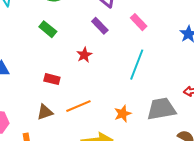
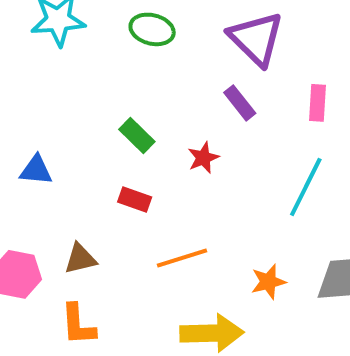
pink rectangle: (139, 22) -> (318, 103), turned 42
green rectangle: (48, 29) -> (137, 136), moved
brown triangle: (45, 112) -> (80, 259), moved

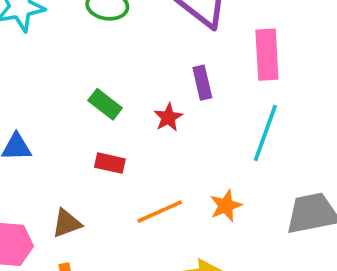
purple rectangle: (240, 103) -> (202, 83), moved, turned 32
pink rectangle: (318, 103) -> (267, 55), size x1.5
orange star: (268, 282) -> (226, 206), moved

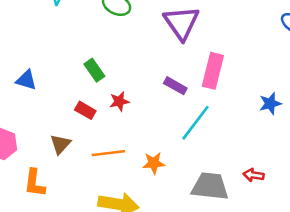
purple rectangle: (202, 83) -> (175, 86), moved, turned -65
red star: (168, 117) -> (119, 101), moved
brown triangle: (67, 223) -> (60, 144), moved, turned -45

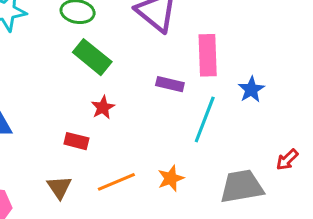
green rectangle: (94, 70) -> (92, 57), moved, size x1.4
red star: (119, 101) -> (103, 107), moved
blue star: (270, 103) -> (251, 90), moved
red arrow: (253, 175) -> (287, 160), turned -36

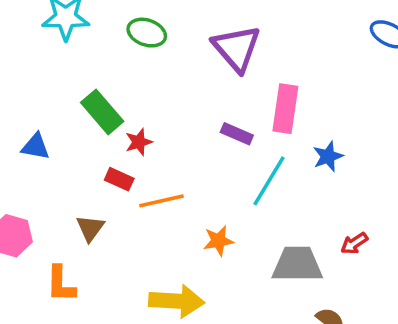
green rectangle: (92, 57) -> (102, 112), moved
red star: (103, 107) -> (139, 142), moved
orange line: (116, 182) -> (161, 201), moved

